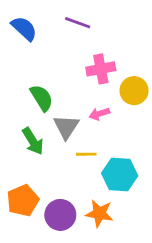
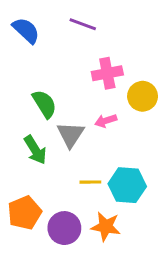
yellow line: (86, 154) -> (90, 182), moved

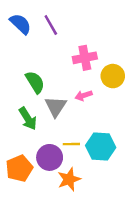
purple line: (83, 24) -> (51, 25), moved, turned 40
orange star: (106, 227) -> (69, 179), moved, turned -30
purple circle: (64, 228) -> (50, 157), moved

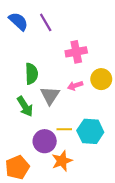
yellow circle: (113, 76) -> (101, 79), moved
green semicircle: (35, 82) -> (32, 74), turned 30
orange pentagon: (19, 168) -> (17, 167), moved

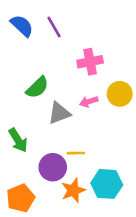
green semicircle: (32, 74) -> (37, 87), turned 48
gray triangle: (50, 95) -> (59, 113), turned 36
green arrow: (25, 106) -> (18, 140), moved
cyan hexagon: (90, 131) -> (107, 184), moved

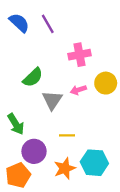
gray triangle: (59, 113) -> (52, 100), turned -35
purple circle: (53, 167) -> (34, 151), moved

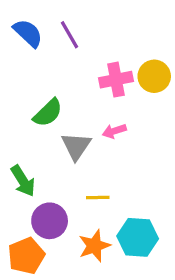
yellow circle: (106, 83) -> (154, 76), moved

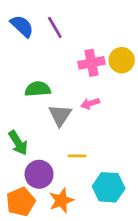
green semicircle: (48, 113) -> (38, 89), turned -140
orange star: (94, 246) -> (61, 200), moved

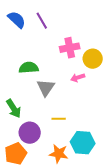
yellow circle: (122, 60) -> (93, 59), moved
pink arrow: (90, 103) -> (78, 78), moved
orange star: (61, 200) -> (59, 154), moved, turned 30

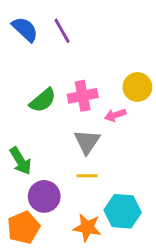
pink cross: (70, 48) -> (83, 96), moved
green semicircle: (29, 68) -> (43, 100), turned 144
gray triangle: (46, 88) -> (87, 142), moved

